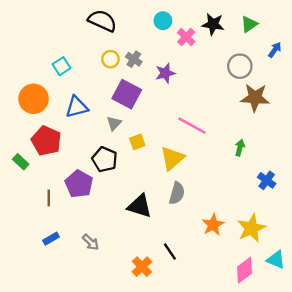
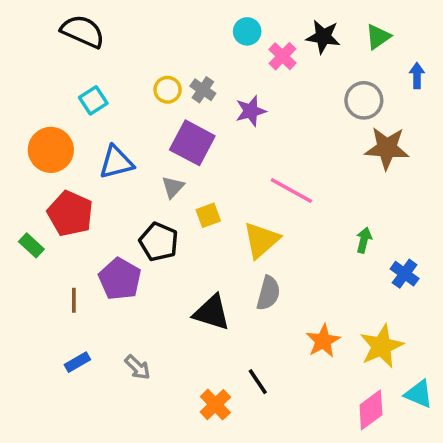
black semicircle: (102, 21) -> (83, 31), moved
blue arrow: (275, 50) -> (417, 76), turned -35
green arrow: (240, 148) -> (364, 240), moved

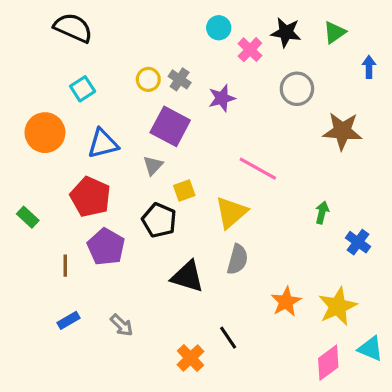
gray circle: (364, 100) -> (297, 89), moved
red pentagon: (70, 214) -> (90, 197), moved
black pentagon: (159, 242) -> (159, 220), moved

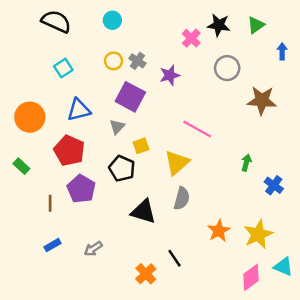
cyan circle: (219, 28) -> (112, 20), moved
orange circle: (45, 133) -> (30, 117), moved
gray arrow: (122, 325) -> (93, 249), turned 102

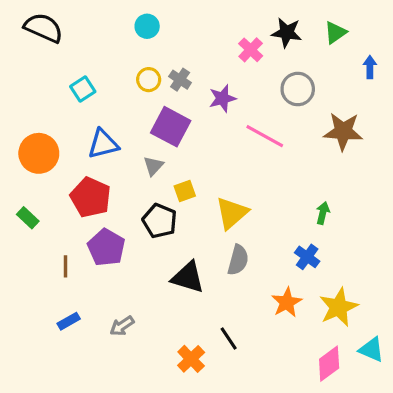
black semicircle: (56, 21) -> (44, 28), moved
pink line: (197, 129) -> (265, 136), moved
blue cross: (274, 185) -> (307, 257), moved

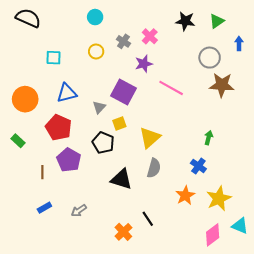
pink cross: (251, 50) -> (150, 36), moved
gray cross: (180, 80) -> (123, 41), moved
cyan square: (83, 89) -> (54, 58), turned 35
gray circle: (298, 89) -> (210, 58), moved
purple square: (171, 127) -> (123, 92), moved

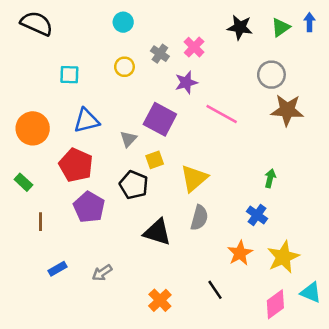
blue arrow: (239, 43) -> (309, 22), moved
brown line: (42, 172) -> (41, 222), moved
black line: (148, 219) -> (215, 290), moved

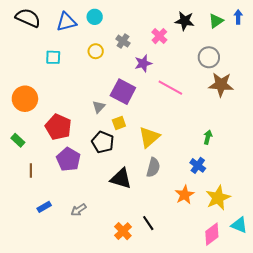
pink cross: (194, 47) -> (159, 36), moved
blue triangle: (86, 121) -> (66, 22), moved
black line: (215, 290) -> (148, 223), moved

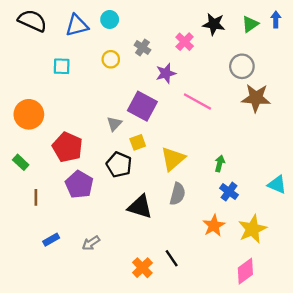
green arrow: (208, 137) -> (220, 163), moved
cyan triangle: (239, 225) -> (277, 185), moved

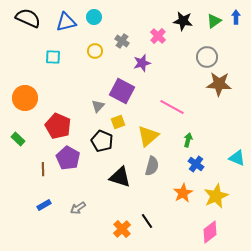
pink line: (197, 101) -> (172, 107), moved
brown line: (36, 197) -> (43, 169), moved

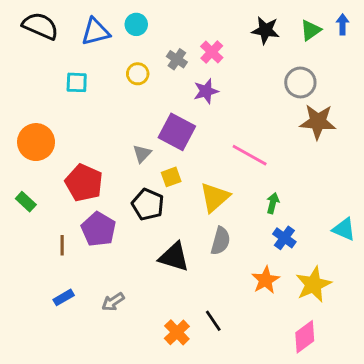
pink cross: (158, 36) -> (212, 52), moved

